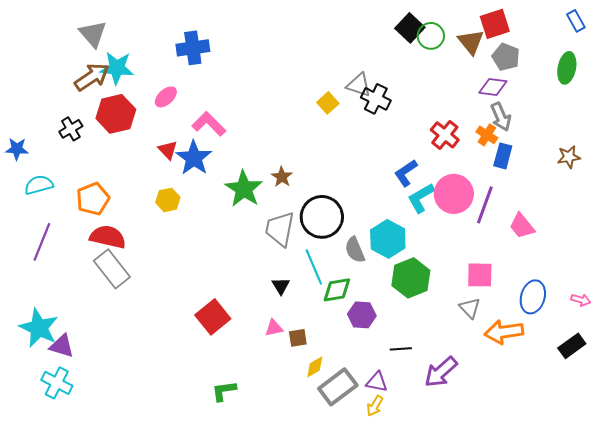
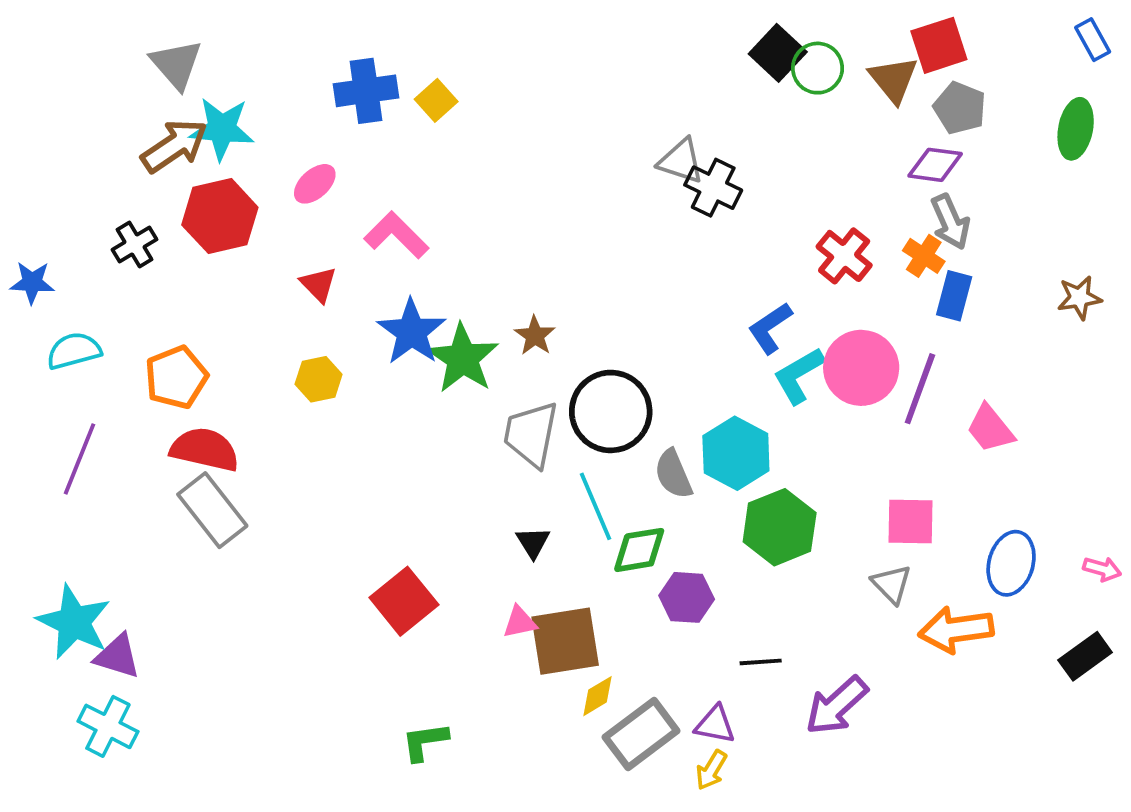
yellow square: (328, 103) -> (436, 100), moved
blue star: (194, 158) -> (412, 332), moved
brown square: (298, 338) -> (565, 641), size x2.0

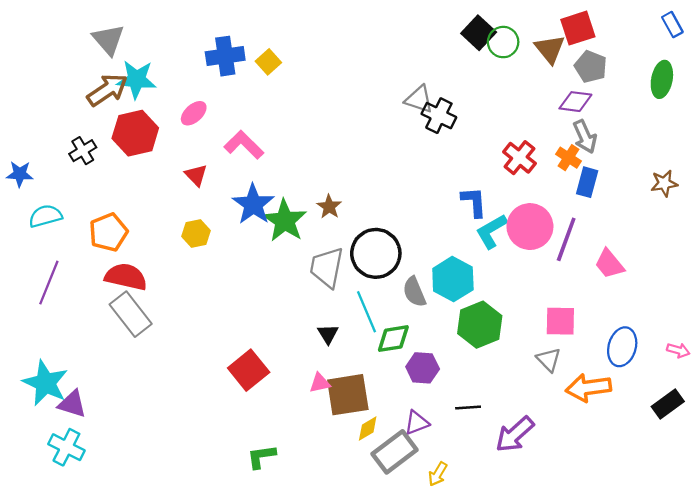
blue L-shape: (770, 328) -> (474, 202), turned 120
purple triangle: (715, 725) -> (417, 423), moved, turned -32

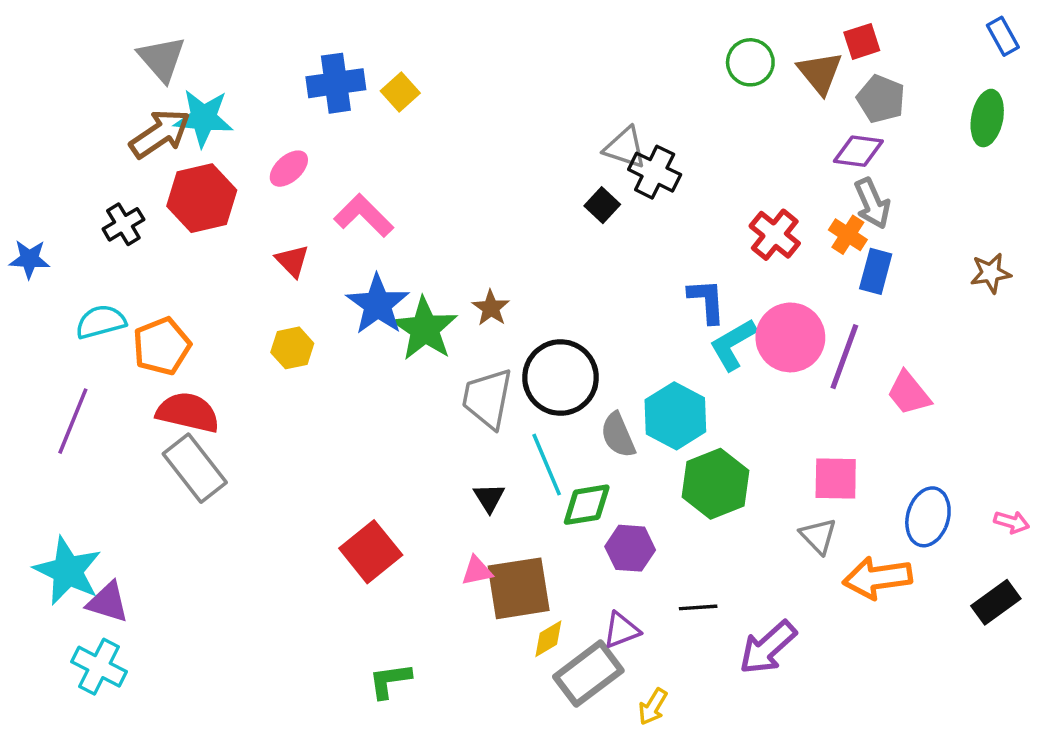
red square: (578, 28) -> (862, 41), size x0.7
black square: (479, 33) -> (602, 205), moved, size x0.7
cyan semicircle: (45, 216) -> (101, 322), moved

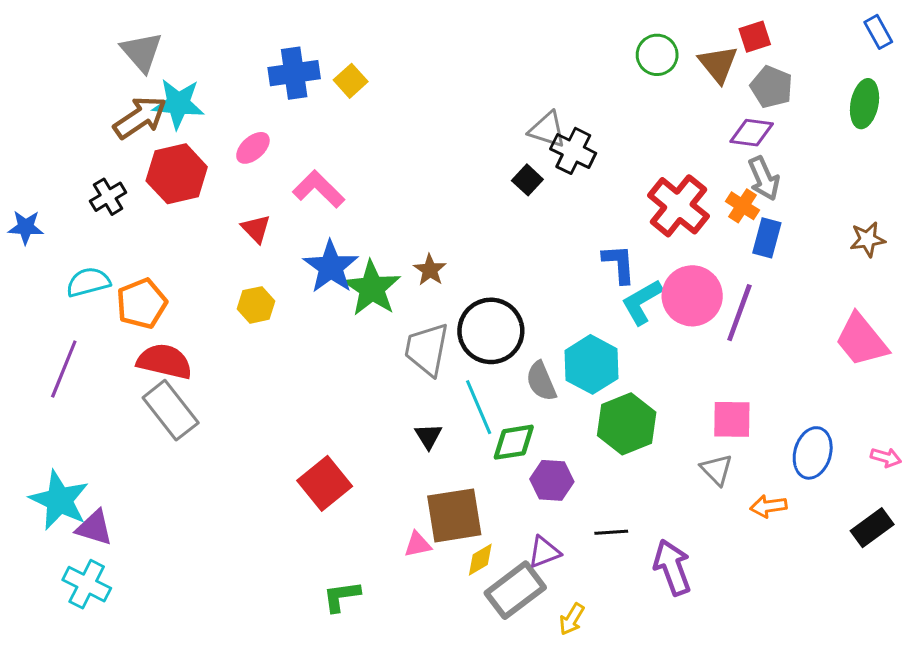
red cross: (775, 235) -> (678, 206), size x1.4
pink trapezoid: (909, 393) -> (861, 340), moved, size x1.4
pink triangle: (477, 571) -> (418, 544), moved
orange arrow: (877, 578) -> (768, 506), size x0.6
purple arrow: (768, 647) -> (672, 567), turned 112

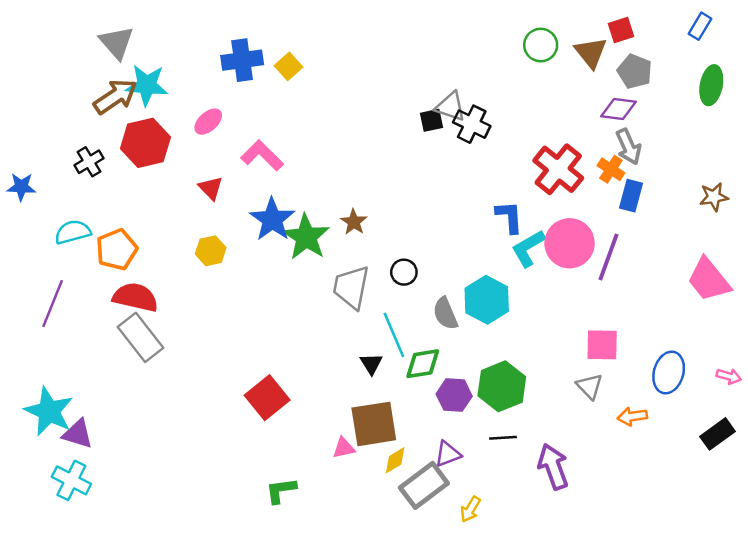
blue rectangle: (878, 32) -> (700, 26), moved, turned 60
black square: (527, 180) -> (432, 120), moved, turned 35
black circle: (491, 331) -> (404, 272), size x0.5
green hexagon: (627, 424) -> (502, 386), moved
black triangle: (428, 436) -> (371, 364), moved

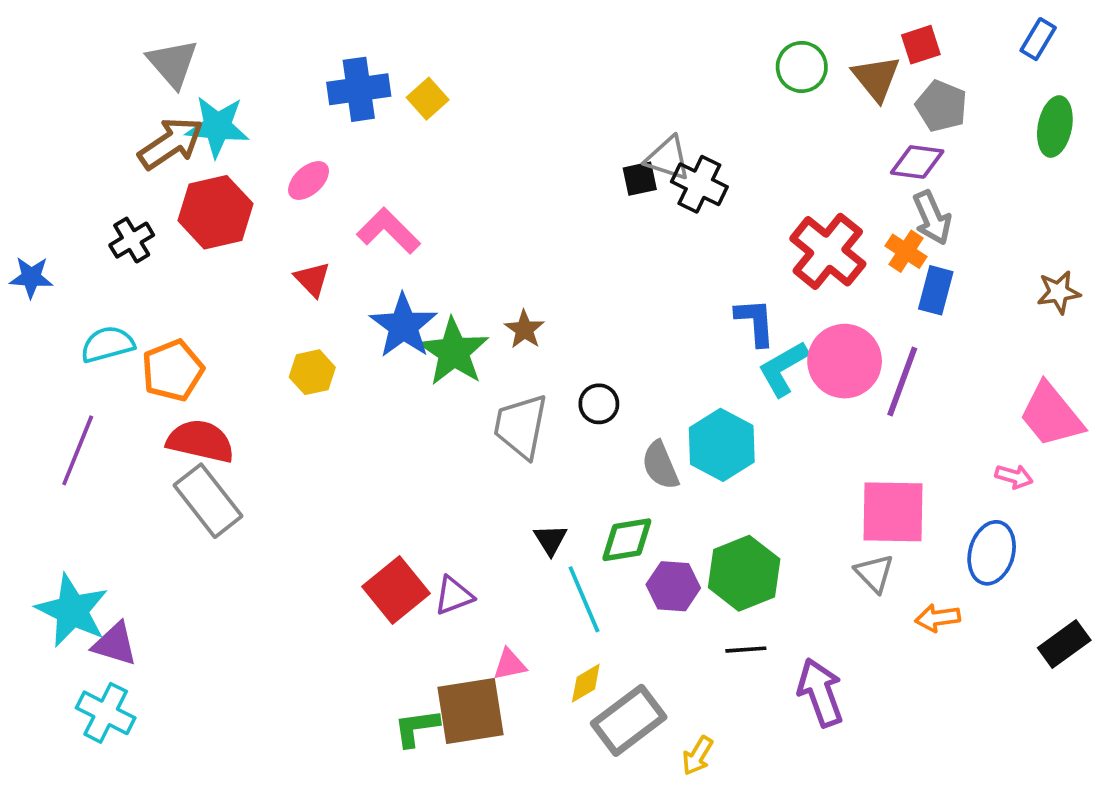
cyan line: (394, 335) -> (584, 599), moved
pink square: (602, 345) -> (893, 512), size x1.4
pink arrow: (729, 376) -> (1014, 476), moved
brown square: (374, 424) -> (470, 711), moved
purple triangle: (448, 454) -> (454, 596), moved

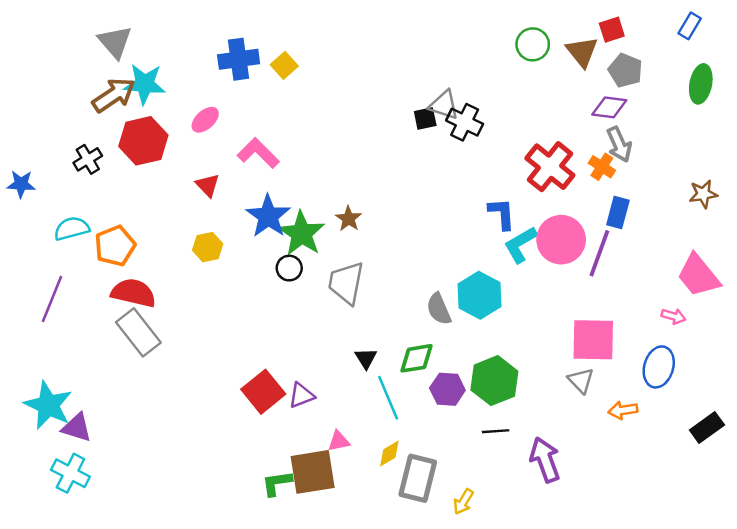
blue rectangle: (936, 290) -> (618, 212), moved
black circle: (599, 404) -> (289, 268), moved
gray rectangle: (629, 720) -> (418, 478), turned -39

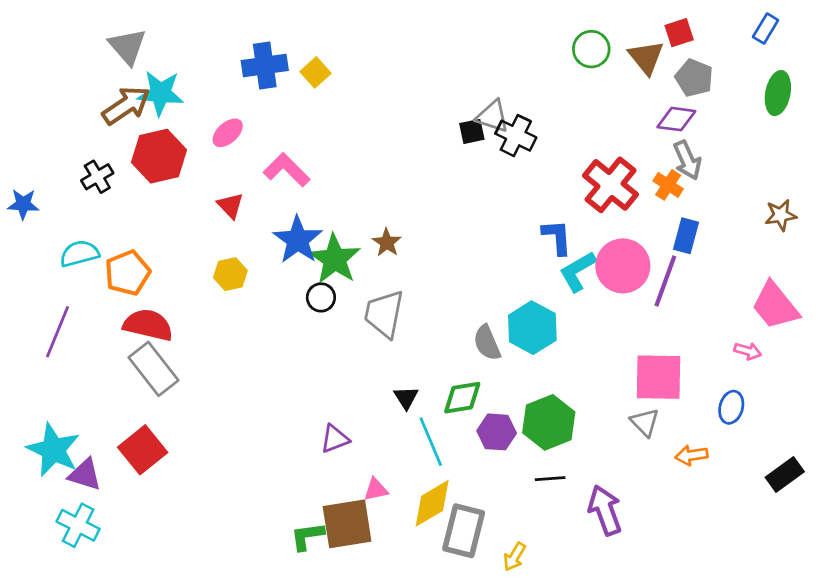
blue ellipse: (659, 367) -> (731, 407), size x0.7
red square: (263, 392) -> (143, 450), moved
yellow diamond: (389, 453) -> (432, 503), size x1.6

